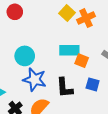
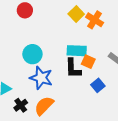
orange cross: (86, 18) -> (95, 20), turned -36
blue square: (93, 84) -> (98, 85), turned 32
black L-shape: (65, 88) -> (73, 68), moved

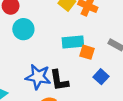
cyan circle: (32, 54) -> (23, 29), moved
black L-shape: (73, 68) -> (59, 80), moved

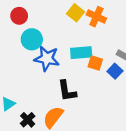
blue star: (38, 77) -> (47, 58), moved
blue square: (101, 77) -> (115, 71), moved

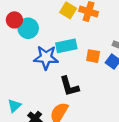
cyan circle: (32, 39) -> (28, 28), moved
cyan rectangle: (81, 53) -> (66, 46), moved

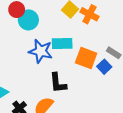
orange square: (93, 56) -> (86, 58), size x1.5

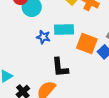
blue star: (41, 51) -> (43, 37), size x0.6

